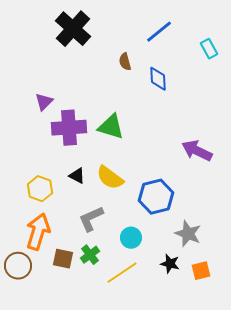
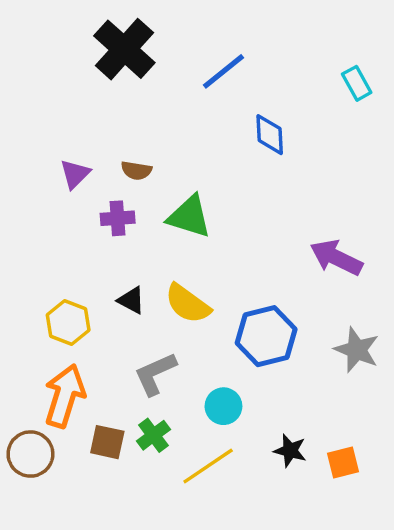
blue line: (159, 32) -> (223, 71), moved
brown semicircle: (125, 62) -> (136, 170), moved, turned -66
purple cross: (69, 128) -> (118, 218), size x0.6
gray star: (188, 234) -> (357, 350), moved

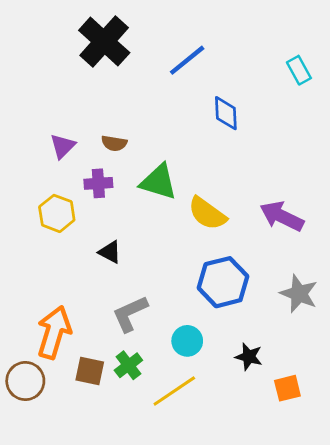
yellow semicircle: (188, 304) -> (207, 213), moved
yellow hexagon: (68, 322) -> (57, 213), moved
black star: (290, 451) -> (249, 357), moved

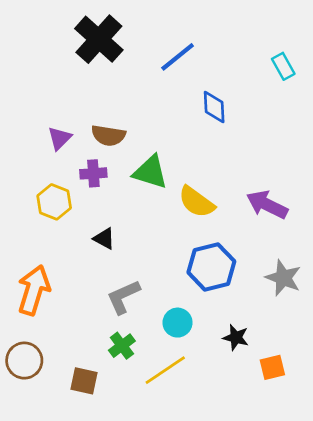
brown semicircle: (114, 143) -> (108, 135), size x1.4
orange arrow: (54, 332) -> (34, 290), moved
brown square: (90, 371) -> (84, 381), moved

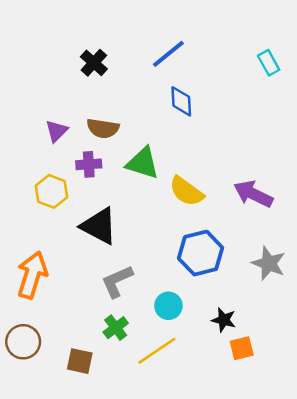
black cross: (99, 39) -> (94, 63), moved, size x0.6
blue diamond: (214, 107) -> (181, 101), moved
black triangle: (104, 239) -> (99, 226), size x1.8
orange square: (272, 367) -> (242, 348), moved

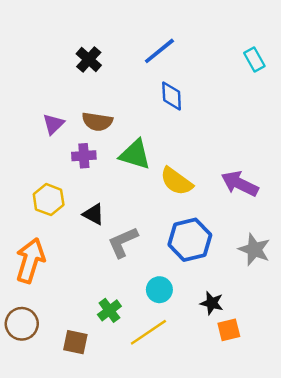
yellow hexagon: (51, 191) -> (49, 200), moved
black triangle: (99, 226) -> (94, 214), size x0.6
gray L-shape: (117, 281) -> (123, 242), moved

